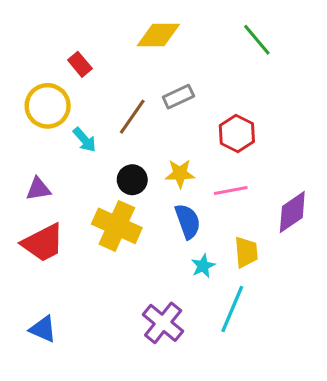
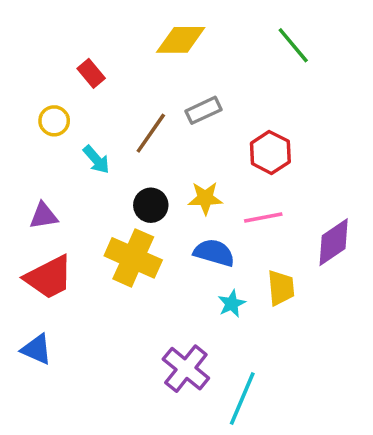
yellow circle: (48, 106) -> (54, 121), size x0.6
blue semicircle: (188, 221) -> (214, 253), turned -54
cyan line: (232, 309) -> (242, 399), moved
blue triangle: (43, 329) -> (37, 349), moved

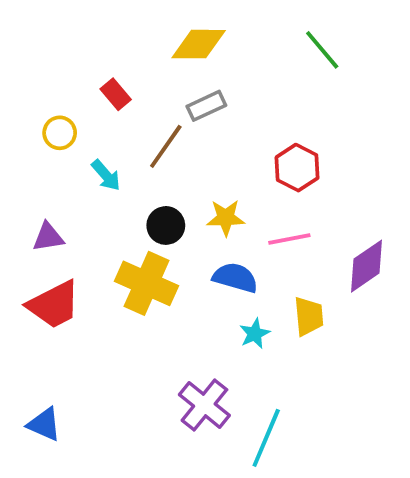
red rectangle: (91, 73) -> (116, 94), moved
gray rectangle: (204, 110) -> (206, 106), moved
blue triangle: (37, 349) -> (44, 424), moved

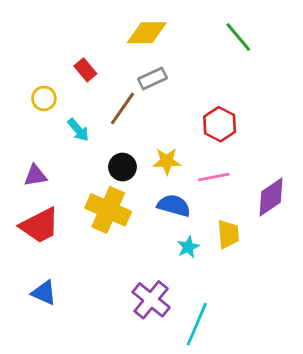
blue triangle: (44, 424) -> (44, 293), moved

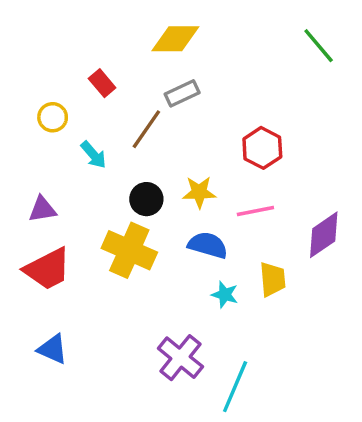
green line: (238, 37) -> (319, 46), moved
cyan star: (188, 247) -> (225, 295), turned -30

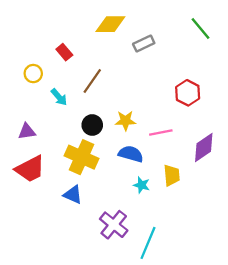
gray rectangle: (182, 93) -> (144, 43), moved
red hexagon: (262, 148) -> (188, 93), moved
blue triangle: (53, 349) -> (73, 195), moved

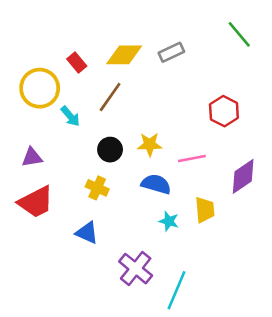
yellow diamond: (110, 24) -> (124, 55), moved
yellow circle: (33, 74) -> (40, 88), size x1.8
yellow cross: (81, 157) -> (97, 188), size x0.6

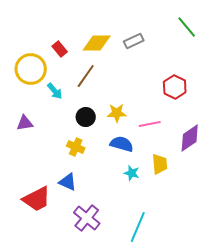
red trapezoid: (36, 202) -> (37, 199), moved
purple cross: (136, 269) -> (87, 218), moved

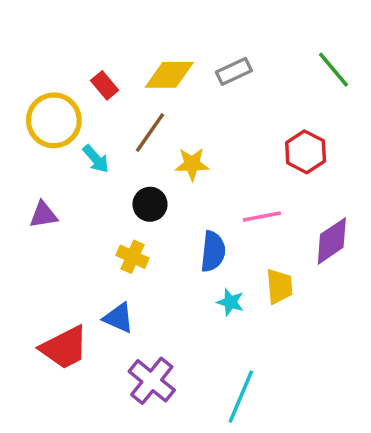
green line: (187, 27) -> (334, 70), moved
yellow star: (117, 113) -> (192, 164), moved
blue semicircle: (122, 144) -> (213, 251), turned 80

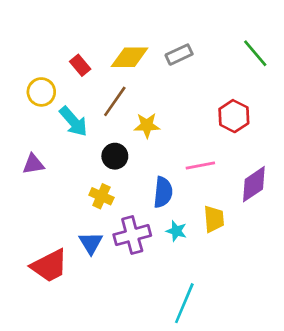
yellow circle: (54, 120) -> (41, 92), size x0.7
cyan arrow: (96, 159) -> (73, 121), size x1.4
blue triangle: (119, 318) -> (91, 243), turned 35
purple cross: (152, 381) -> (132, 235), moved, turned 36

